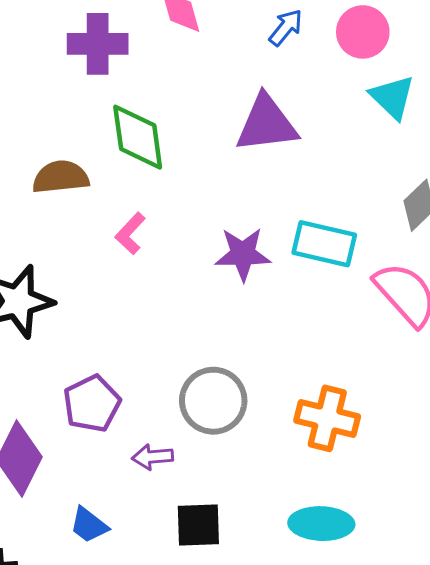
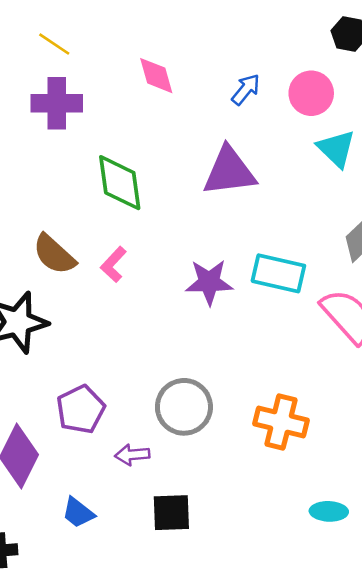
purple cross: (98, 44) -> (57, 103), moved
brown semicircle: (61, 177) -> (54, 254), moved, turned -132
cyan ellipse: (321, 524) -> (329, 511), moved, size x0.7

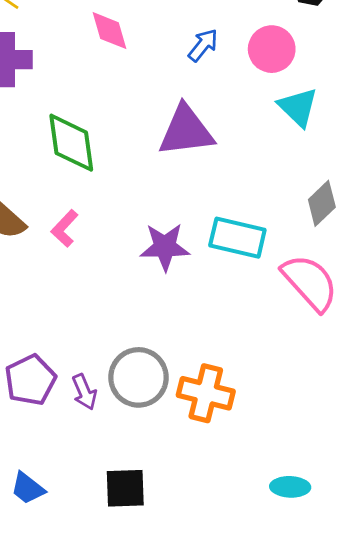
orange cross: (281, 422) -> (206, 393), moved
purple arrow: (132, 455) -> (84, 392), moved, turned -108

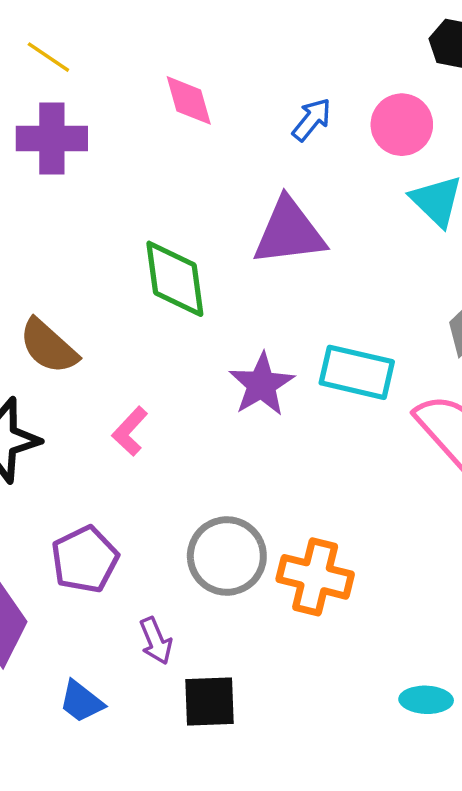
green diamond: (71, 143) -> (175, 279), moved
pink L-shape: (65, 228) -> (130, 431), moved
purple star: (165, 247) -> (261, 384), turned -30
purple arrow: (84, 392) -> (156, 641), moved

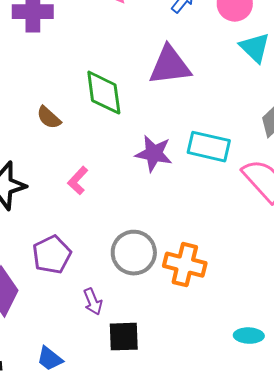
brown semicircle: (48, 346) -> (49, 118), moved, size x0.7
purple star: (261, 384) -> (154, 154), turned -30
blue trapezoid: (81, 702) -> (50, 359), moved

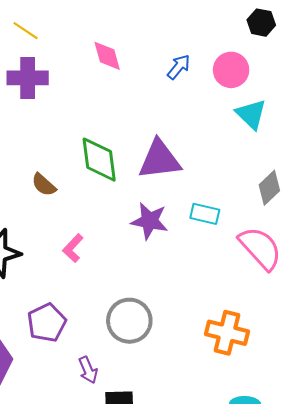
purple triangle: (170, 66) -> (160, 160), moved
cyan rectangle: (209, 147) -> (205, 214), size x0.7
orange cross: (185, 265) -> (227, 333), moved

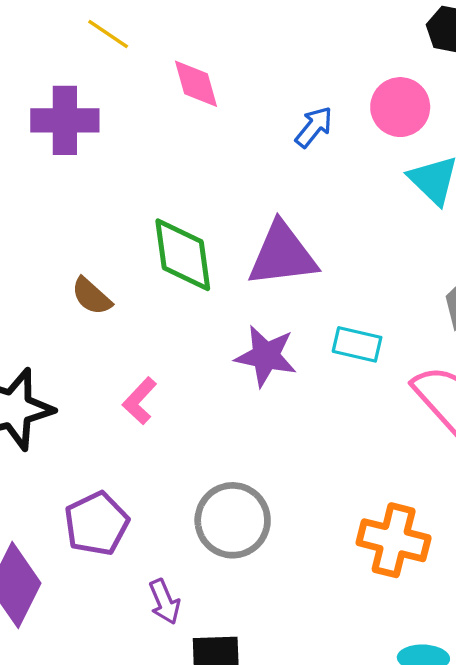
yellow line: (26, 31) -> (108, 34), moved
blue arrow: (179, 67) -> (314, 127), moved

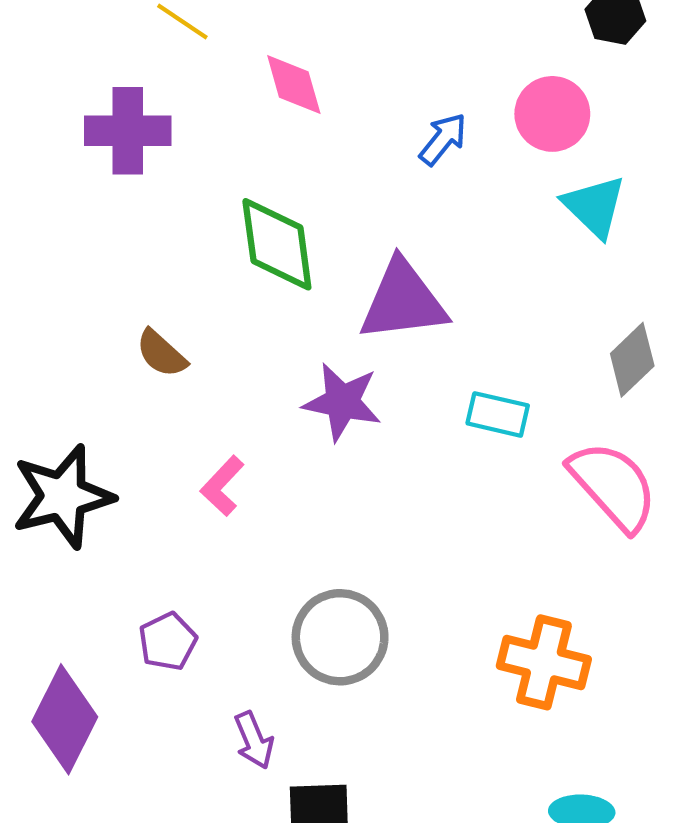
green diamond: (183, 255) -> (277, 244), moved
purple star: (266, 356) -> (342, 402), moved
purple pentagon: (96, 524) -> (168, 641), size x0.7

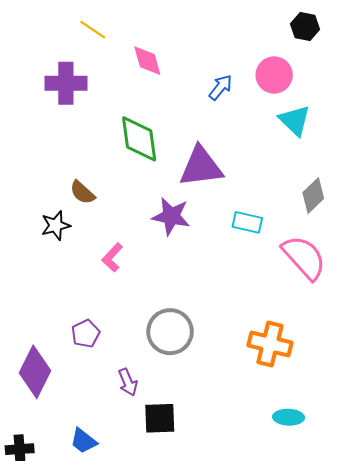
black star: (63, 496) -> (56, 225), moved, size x0.6

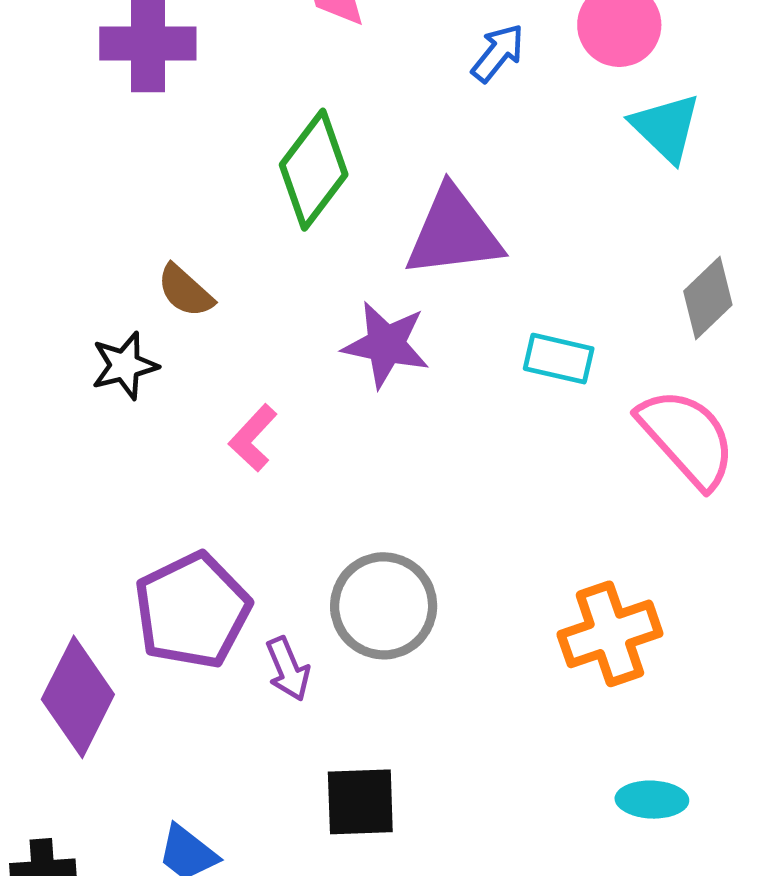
green diamond: (139, 139) -> (314, 170), turned 45
purple pentagon: (86, 334) -> (192, 611), size x1.8
orange cross: (270, 344) -> (610, 634), turned -33
purple arrow: (128, 382) -> (288, 669), moved

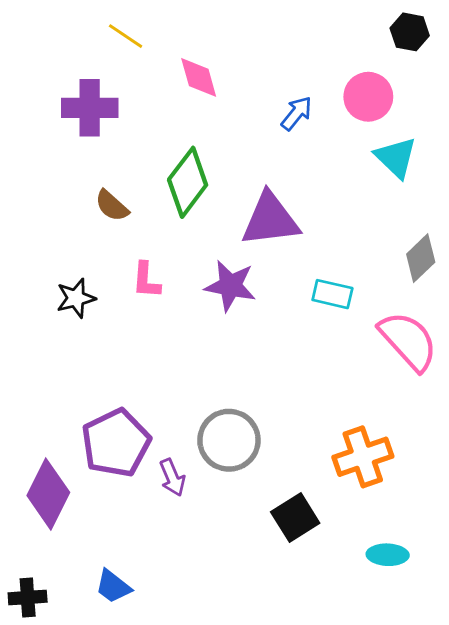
brown semicircle: (185, 291) -> (112, 206), moved
pink L-shape: (253, 438) -> (146, 280), moved, turned -39
black square: (360, 802) -> (295, 517), moved, turned -30

